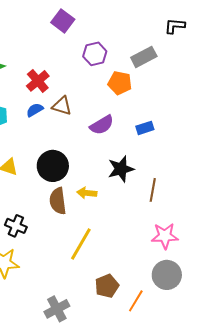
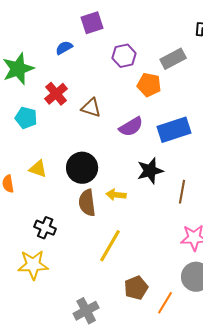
purple square: (63, 21) -> (92, 23), turned 35
red cross: (38, 81) -> (56, 94), moved
blue semicircle: (35, 110) -> (64, 48), moved
blue rectangle: (145, 128) -> (174, 130), size x1.8

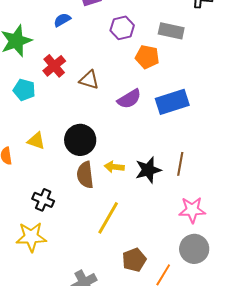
gray rectangle: (173, 59) -> (171, 31), turned 40
black star: (150, 171) -> (148, 170), moved

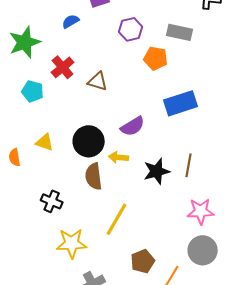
purple semicircle: (129, 99) -> (133, 126), moved
yellow arrow: (114, 167) -> (119, 157), moved
yellow star: (31, 237) -> (72, 243), moved

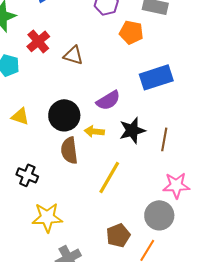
black star: (157, 171) -> (132, 130), moved
yellow line: (117, 219) -> (109, 177), moved
gray circle: (203, 250) -> (159, 215), moved

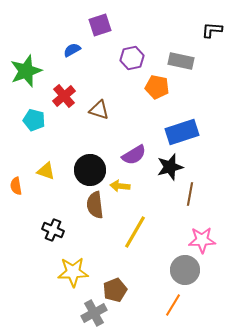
black star: (132, 130) -> (170, 167), moved
brown pentagon: (118, 235) -> (115, 290), moved

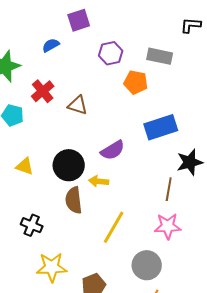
black star: (170, 167) -> (190, 162), moved
pink star: (202, 240) -> (168, 226), moved
gray circle: (185, 270) -> (147, 265), moved

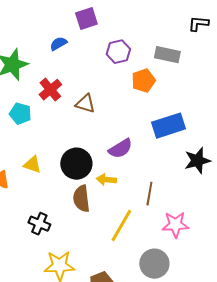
orange pentagon: (136, 82) -> (143, 81), turned -30
brown line: (169, 189) -> (149, 194), moved

